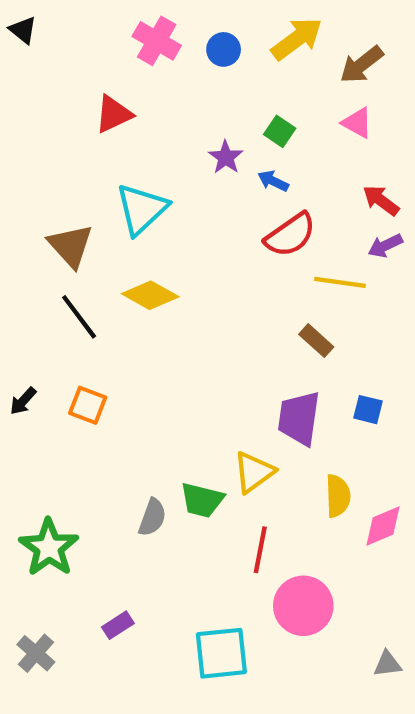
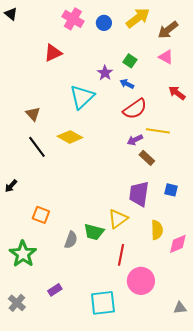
cyan triangle: (142, 209) -> (82, 97), moved
brown triangle: (70, 246) -> (33, 114), size x0.7
purple arrow: (385, 246) -> (135, 140), moved
orange square: (88, 405) -> (41, 215), moved

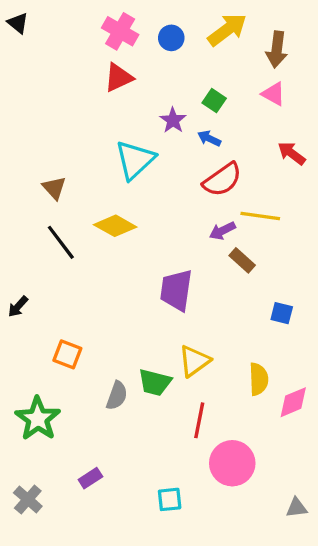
brown arrow: (168, 30) -> (277, 49), turned -45
red triangle: (53, 53) -> (118, 77), moved
purple trapezoid: (139, 194) -> (176, 290), moved
cyan square: (103, 303) -> (170, 499), size x0.6

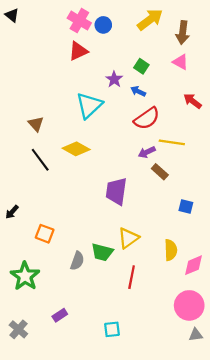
blue circle: (171, 38) -> (103, 25), moved
black arrow: (18, 307) -> (12, 212), moved
pink circle: (232, 463) -> (189, 305), moved

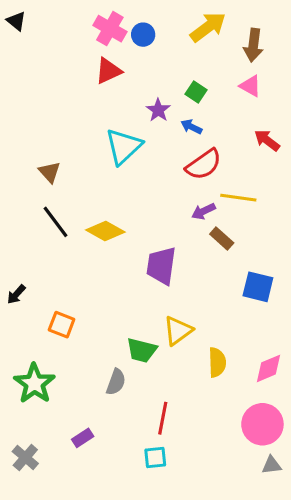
yellow diamond: (76, 149) -> (105, 231), moved
blue square: (186, 207) -> (258, 287), size x1.5
yellow semicircle: (171, 250) -> (217, 362), moved
gray semicircle: (77, 261) -> (116, 382), moved
red line: (132, 277) -> (163, 418), moved

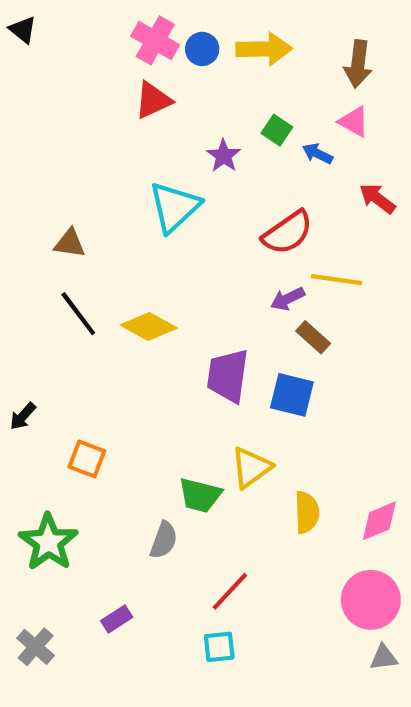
yellow arrow: (208, 27) -> (264, 49), moved, turned 36
blue arrow: (191, 127) -> (317, 154), moved
brown triangle: (49, 172) -> (70, 243), turned -40
blue square: (258, 287) -> (292, 395), moved
red line: (163, 418) -> (230, 591), turned 32

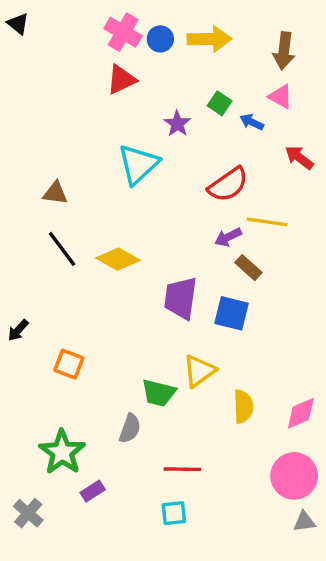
green star: (48, 542) -> (62, 452), moved
red line: (230, 591) -> (182, 469), turned 48

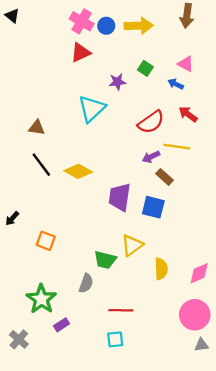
brown arrow: (284, 51) -> (187, 16), moved
blue arrow: (252, 122) -> (176, 84), moved
purple star: (177, 124) -> (117, 82), turned 30
red arrow: (299, 158) -> (188, 114), moved

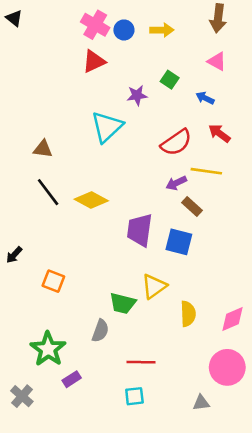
yellow arrow: (139, 26) -> (162, 30), size x0.7
pink triangle: (186, 64) -> (217, 61), moved
gray triangle: (201, 345) -> (201, 403), moved

